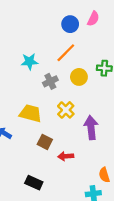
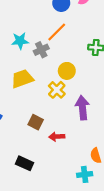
yellow circle: (79, 77) -> (67, 71), moved
gray cross: (50, 81) -> (41, 50), moved
yellow trapezoid: (31, 113) -> (22, 79), moved, turned -35

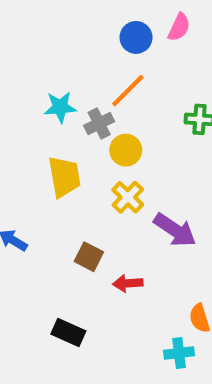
yellow circle: (67, 71) -> (126, 150), moved
yellow trapezoid: (22, 79) -> (64, 177), turned 100
purple arrow: (82, 108) -> (175, 230), turned 130

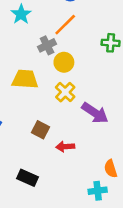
cyan star: (60, 107) -> (21, 14), moved, turned -30
yellow trapezoid: (64, 177) -> (25, 79), turned -76

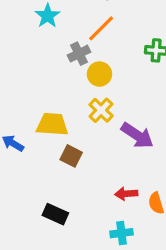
yellow trapezoid: (25, 79) -> (52, 124), moved
red arrow: (65, 147) -> (126, 194), moved
cyan cross: (98, 191) -> (122, 233), moved

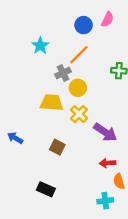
yellow trapezoid: (52, 124) -> (52, 103), moved
red arrow: (126, 194) -> (107, 163), moved
cyan cross: (122, 233) -> (105, 201), moved

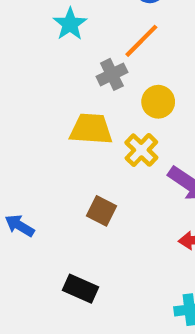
yellow circle: (78, 88) -> (158, 102), moved
blue arrow: (15, 138) -> (20, 226), moved

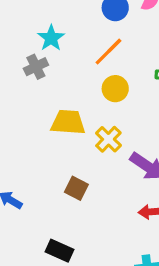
gray cross: (112, 74) -> (36, 67), moved
yellow circle: (158, 102) -> (115, 89), moved

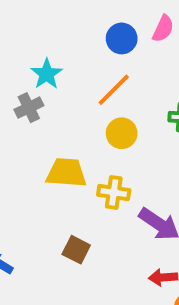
yellow cross: (108, 139) -> (114, 192), turned -36

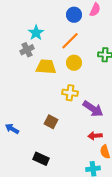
yellow trapezoid: (66, 173) -> (46, 67), moved

